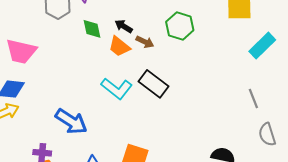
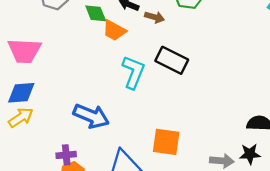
orange trapezoid: (119, 47) -> (114, 30), moved
cyan L-shape: (117, 88) -> (133, 72), turned -96

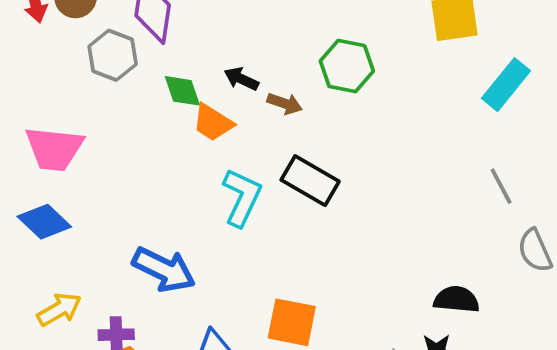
blue diamond: (21, 93) -> (44, 222), turned 44
yellow arrow: (21, 118) -> (59, 309), moved

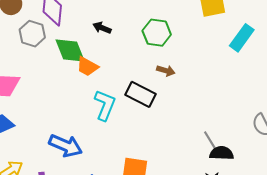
black arrow: (241, 79) -> (102, 28), moved
green diamond: (182, 91) -> (70, 50), size x1.5
brown arrow: (285, 104) -> (166, 71), moved
gray line: (501, 186) -> (210, 140), moved

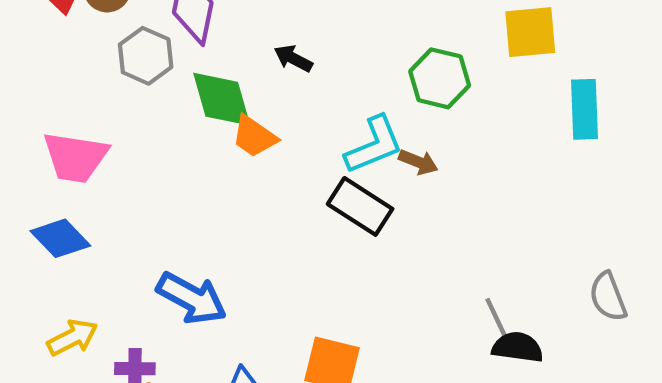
green hexagon: (157, 33) -> (440, 78), moved
cyan rectangle: (242, 38) -> (584, 109), turned -44
cyan L-shape: (105, 105) -> (374, 145), moved, turned 40

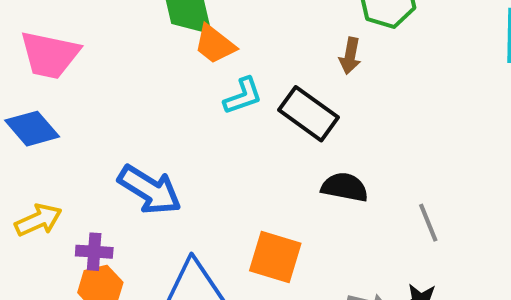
cyan L-shape: (374, 145) -> (243, 96), moved, size x0.7
brown arrow: (418, 162) -> (350, 56), moved, turned 76
black semicircle: (518, 347) -> (345, 187), moved

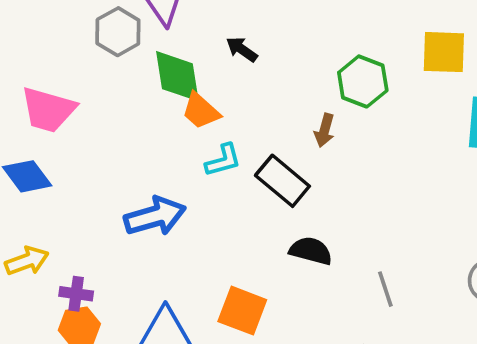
blue arrow: (150, 190) -> (155, 216), moved, turned -52

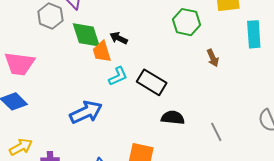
black arrow: (242, 49) -> (119, 38), moved
orange trapezoid: (201, 111) -> (102, 52), turned 40
brown arrow: (325, 130) -> (213, 58), moved, turned -30

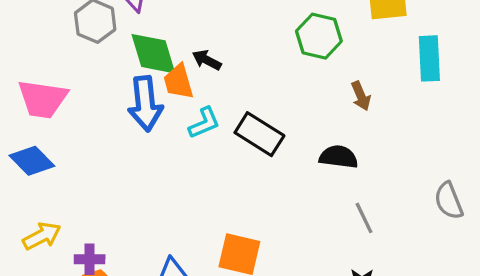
blue arrow: (86, 112) -> (145, 104), moved, turned 108
black semicircle: (173, 118) -> (338, 157), moved

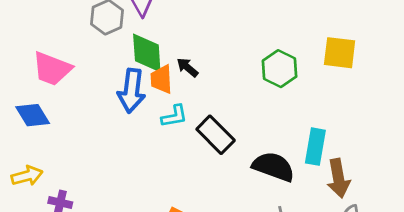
cyan rectangle: (429, 58) -> (315, 147), moved
brown arrow: (361, 96) -> (338, 178), moved, size x1.6
black semicircle: (338, 157) -> (273, 167), size x1.4

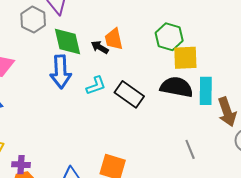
yellow square: (340, 53) -> (185, 58), moved
orange trapezoid: (161, 79) -> (114, 39), moved
black semicircle: (273, 167) -> (177, 87), moved

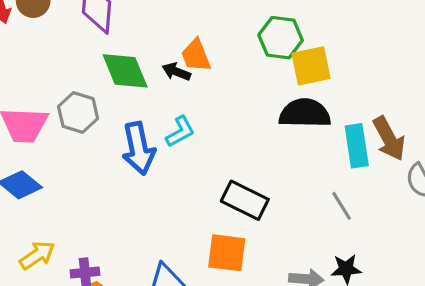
gray hexagon: (33, 20) -> (78, 113), moved
blue arrow: (61, 72) -> (138, 148), moved
cyan rectangle: (206, 91) -> (357, 146), moved
black rectangle: (129, 94) -> (245, 200), moved

